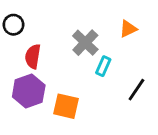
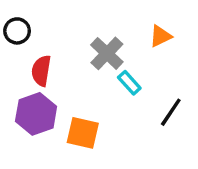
cyan rectangle: (103, 66) -> (129, 83), turned -66

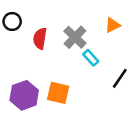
red semicircle: (41, 71) -> (40, 38), moved
purple hexagon: (36, 114) -> (24, 95), moved

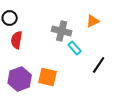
gray cross: (75, 37) -> (62, 31), turned -30
red semicircle: (40, 38) -> (17, 40), moved

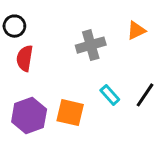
gray cross: (62, 31) -> (91, 45), turned -30
cyan rectangle: (75, 48) -> (110, 95), moved

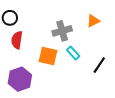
cyan rectangle: (110, 95) -> (73, 53), moved
orange square: (70, 113) -> (48, 56), moved

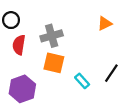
gray cross: (62, 31) -> (52, 36), moved
cyan rectangle: (73, 53) -> (82, 81), moved

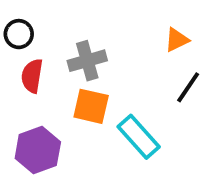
black line: (111, 73) -> (188, 87), moved
cyan rectangle: (82, 81) -> (139, 137), size x1.6

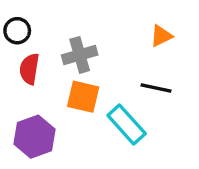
black line: (188, 87) -> (156, 88), moved, turned 68

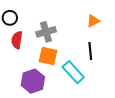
black line: (156, 88) -> (90, 51), turned 72
purple hexagon: (35, 137) -> (33, 81), moved

